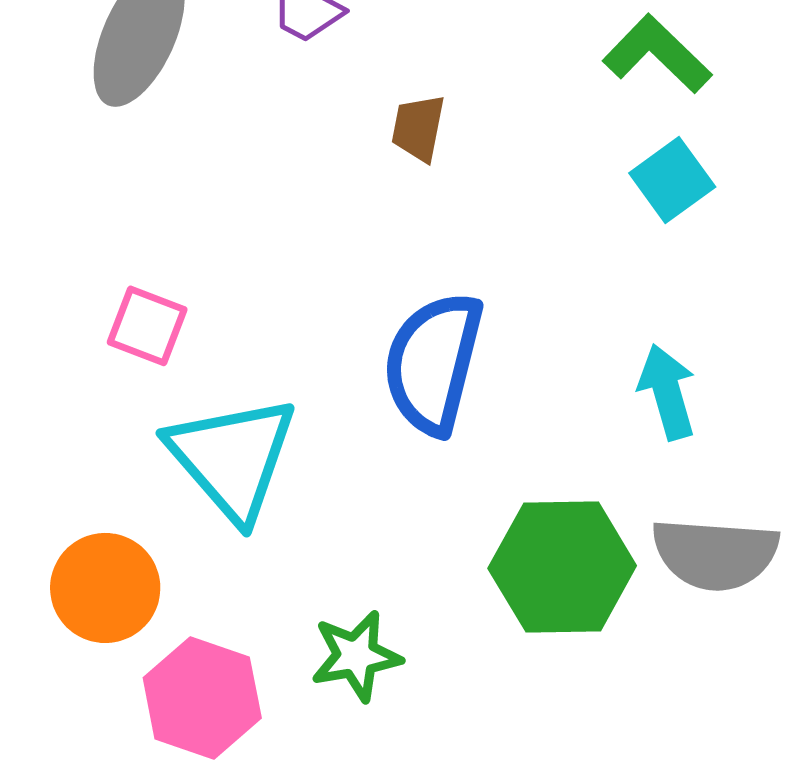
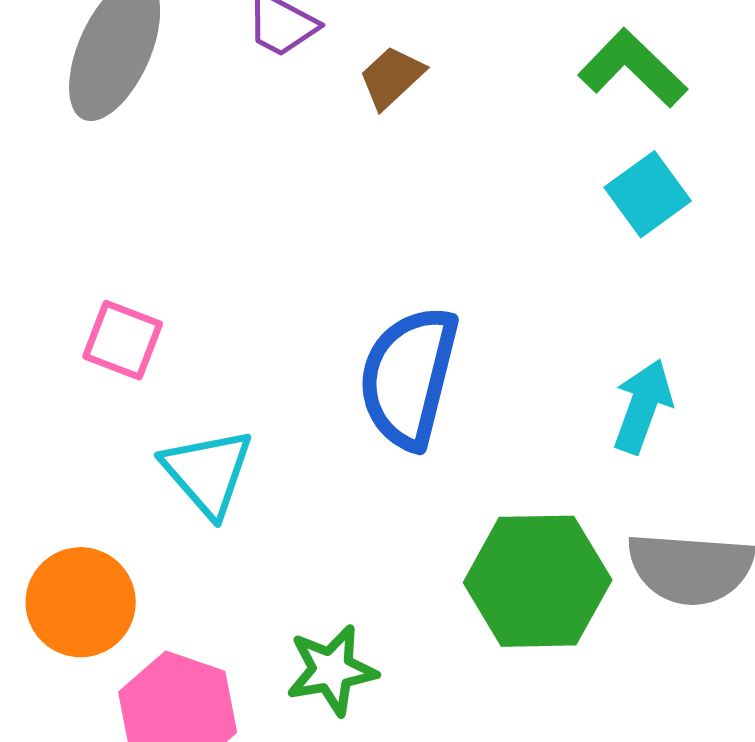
brown trapezoid: (418, 128) -> (392, 77), moved, turned 36
cyan arrow: (667, 392) -> (643, 406), turned 36
cyan triangle: (232, 458) -> (208, 472), size x0.7

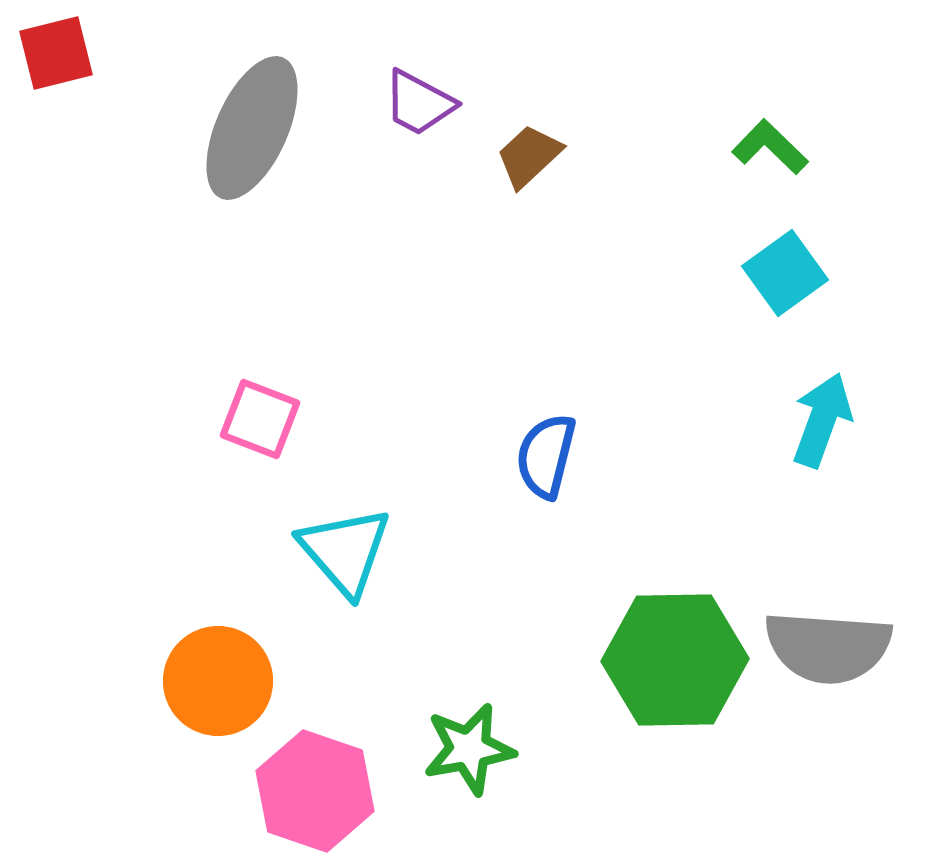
green L-shape: (633, 68) -> (770, 147), size x0.7
blue semicircle: (409, 377) -> (546, 456), size x0.6
cyan arrow: (643, 406) -> (822, 420), moved

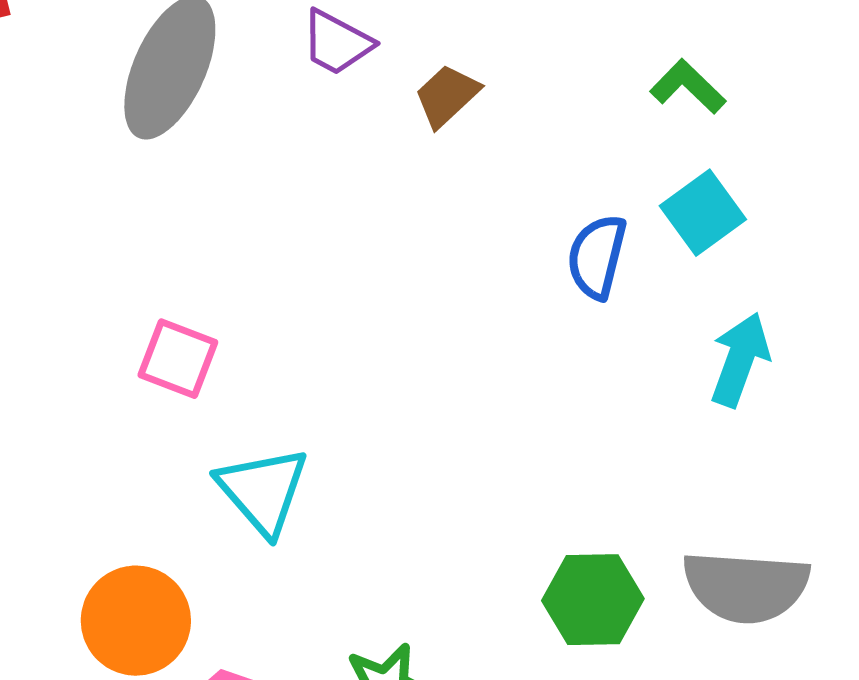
blue semicircle: (546, 456) -> (597, 257), moved
green hexagon: (675, 660) -> (593, 600), size x0.7

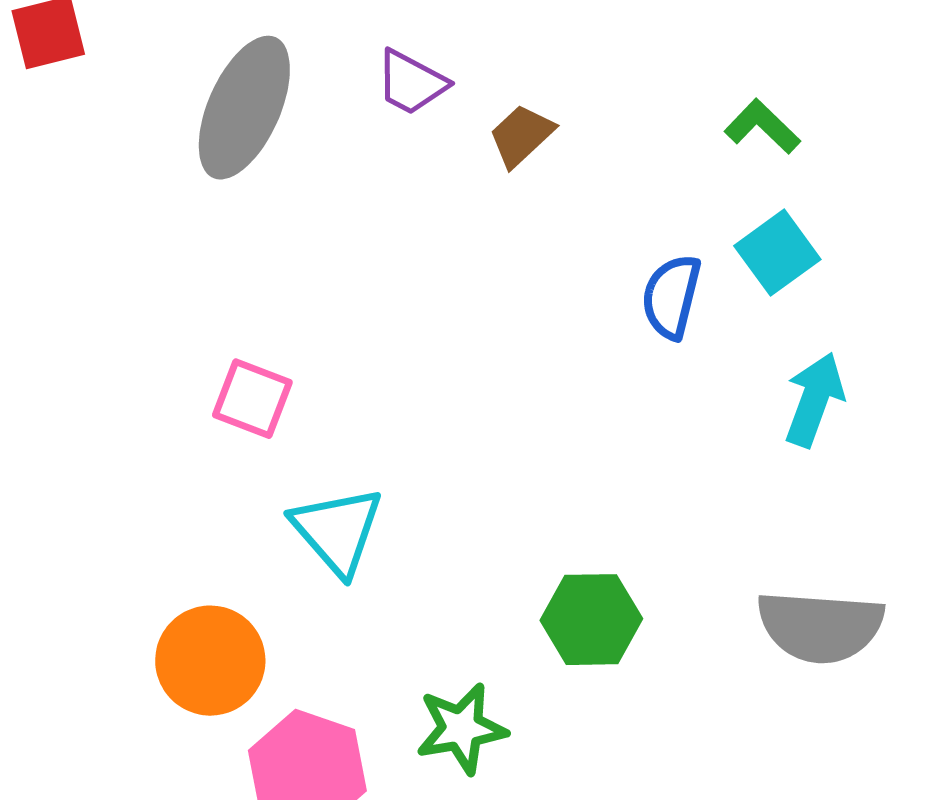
green hexagon: (593, 600) -> (591, 620), moved

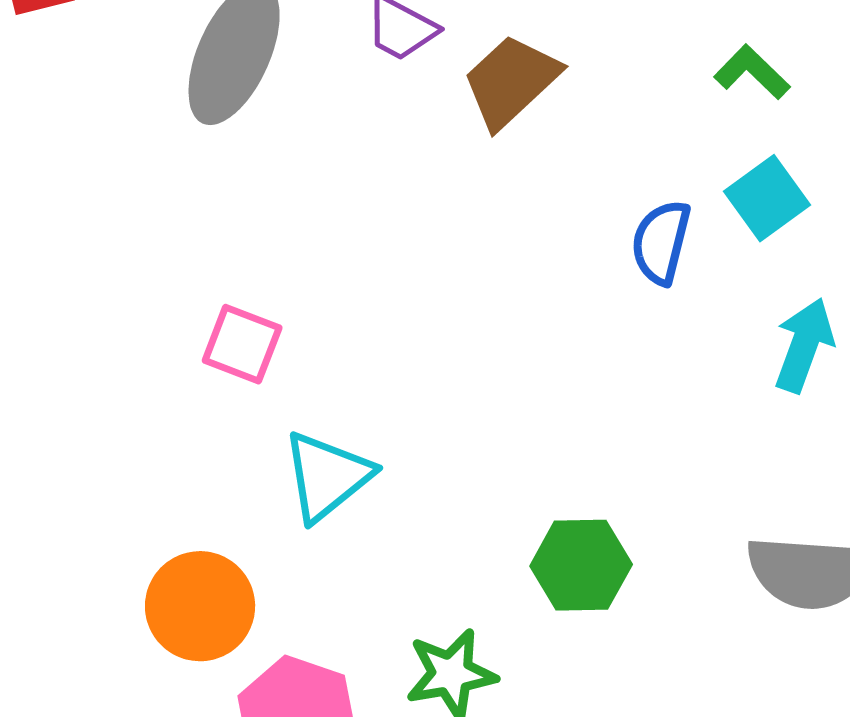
brown trapezoid: (521, 136) -> (511, 81), size x1.5
cyan triangle: (337, 531) -> (327, 476), turned 32

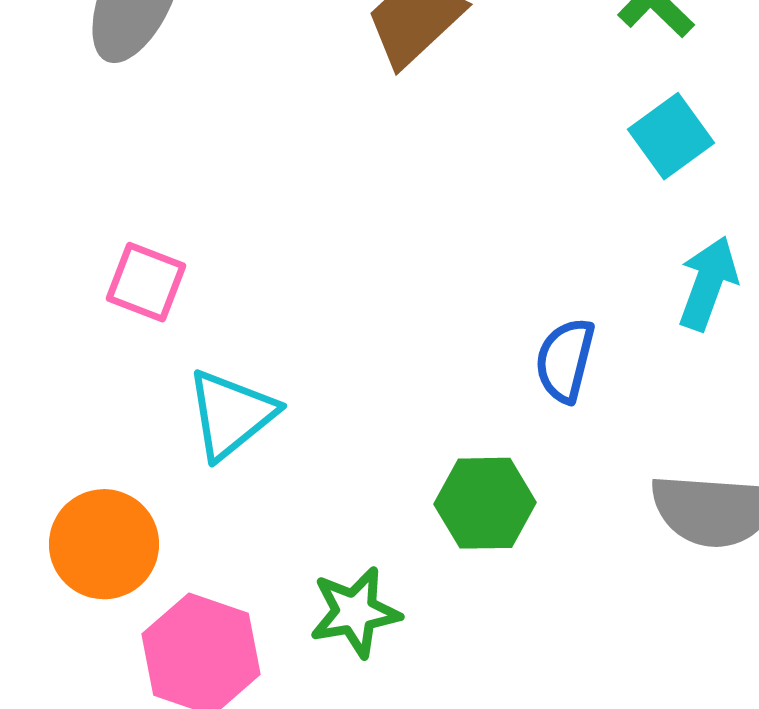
blue semicircle: (661, 242) -> (565, 360), moved

